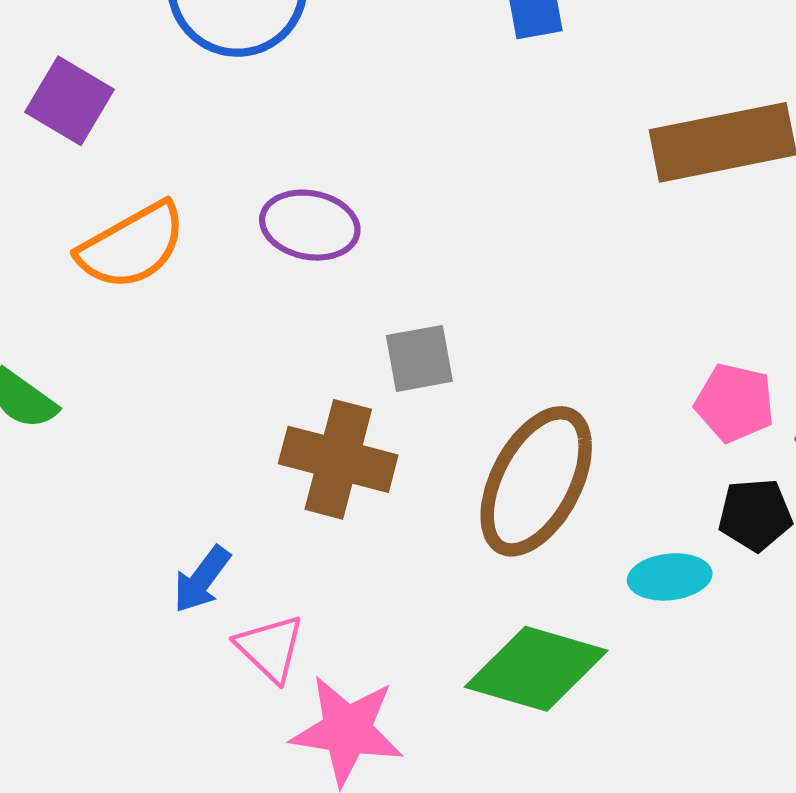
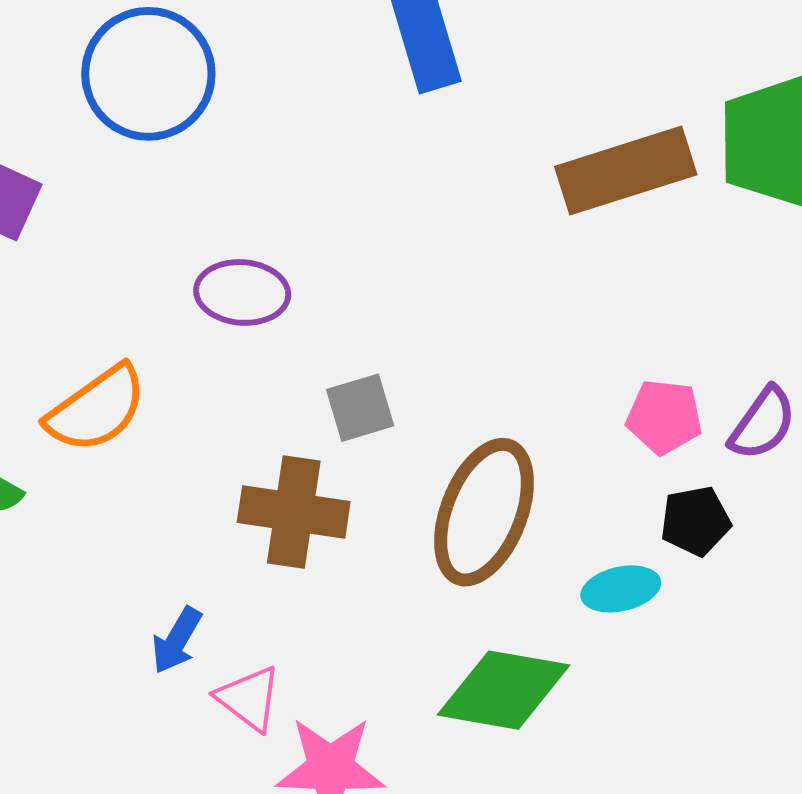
orange semicircle: (132, 246) -> (97, 409), moved

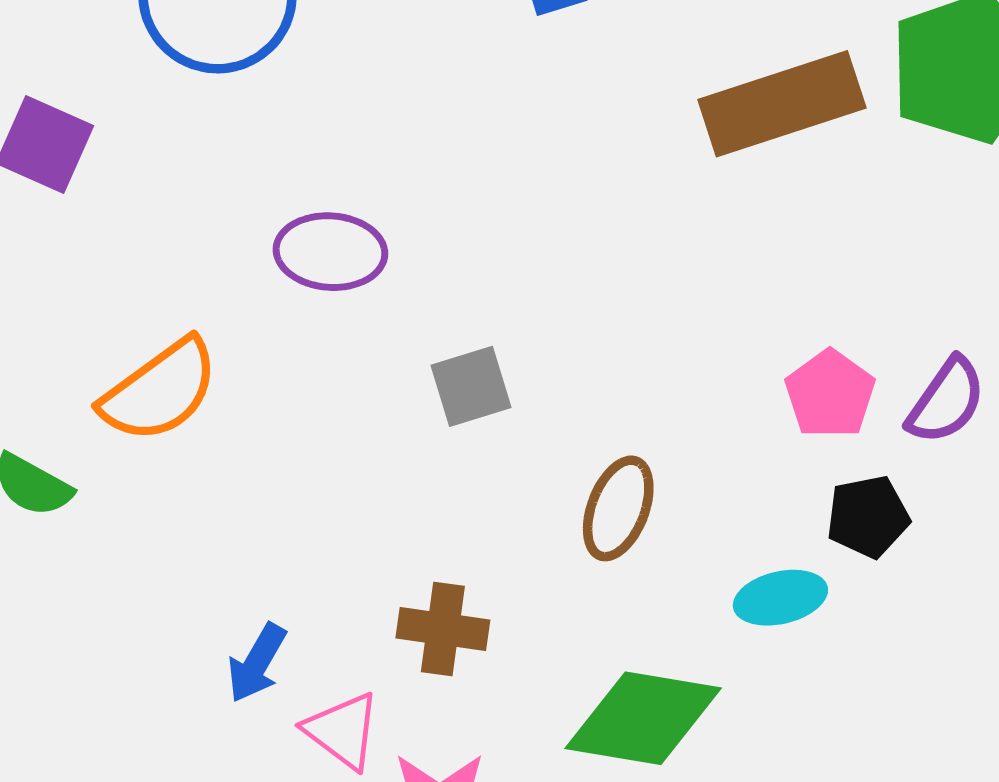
pink pentagon: (664, 417) -> (830, 394), turned 30
brown cross: (294, 512) -> (443, 629), moved, size x0.7
brown ellipse: (484, 512) -> (618, 508), size x0.6

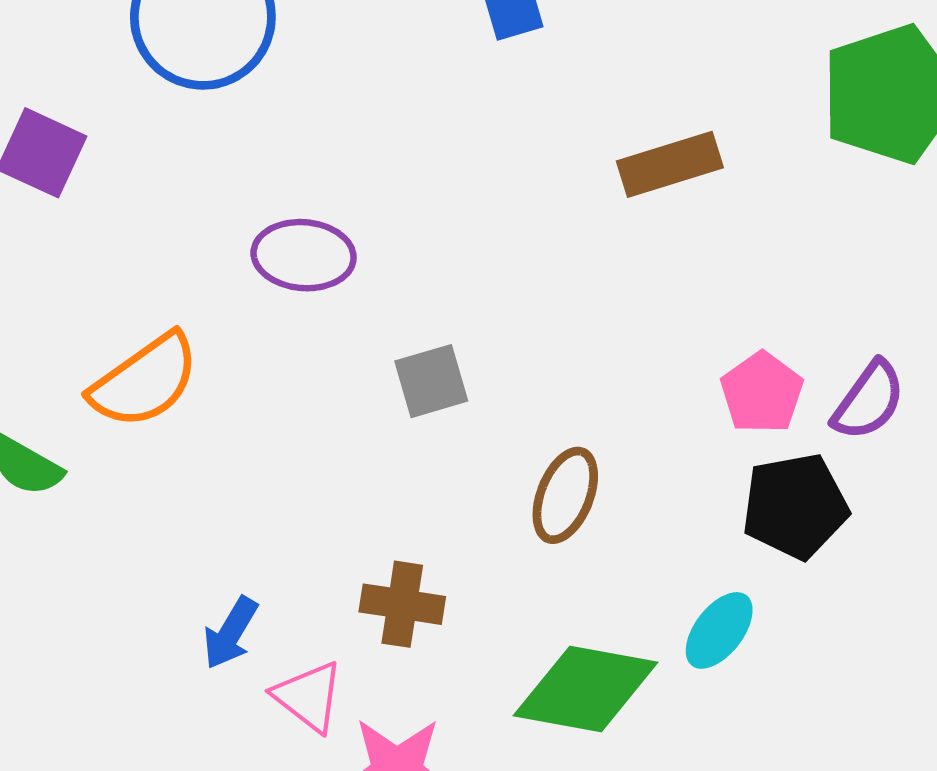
brown rectangle: (782, 104) -> (670, 164), moved, size x0.7
black pentagon: (868, 517) -> (795, 506), size x1.4
cyan ellipse: (780, 598) -> (719, 630), moved, turned -40

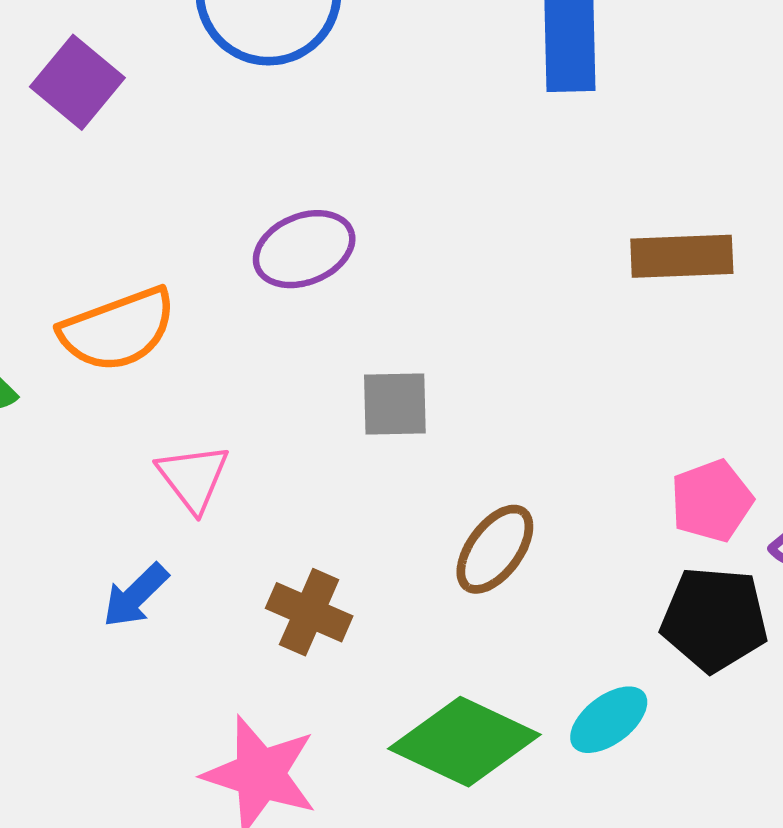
purple ellipse: (304, 255) -> (304, 249), turned -42
pink triangle: (309, 697) -> (193, 478), moved

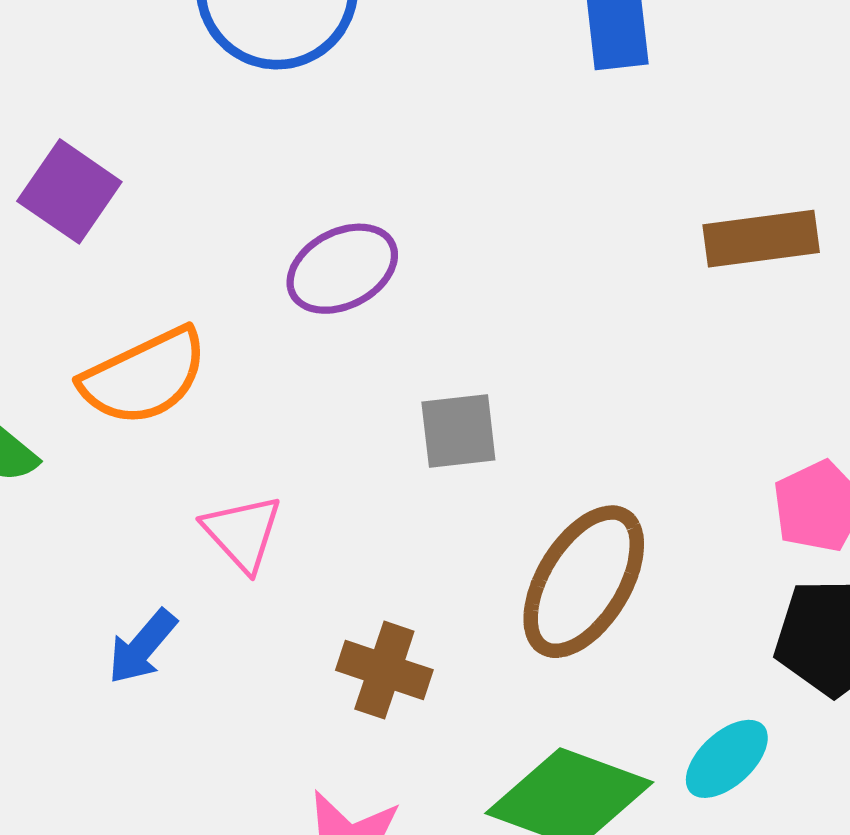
purple square: (77, 82) -> (69, 191), moved
brown ellipse: (495, 549) -> (584, 582), size x1.5
blue arrow: (135, 596) -> (142, 647), moved

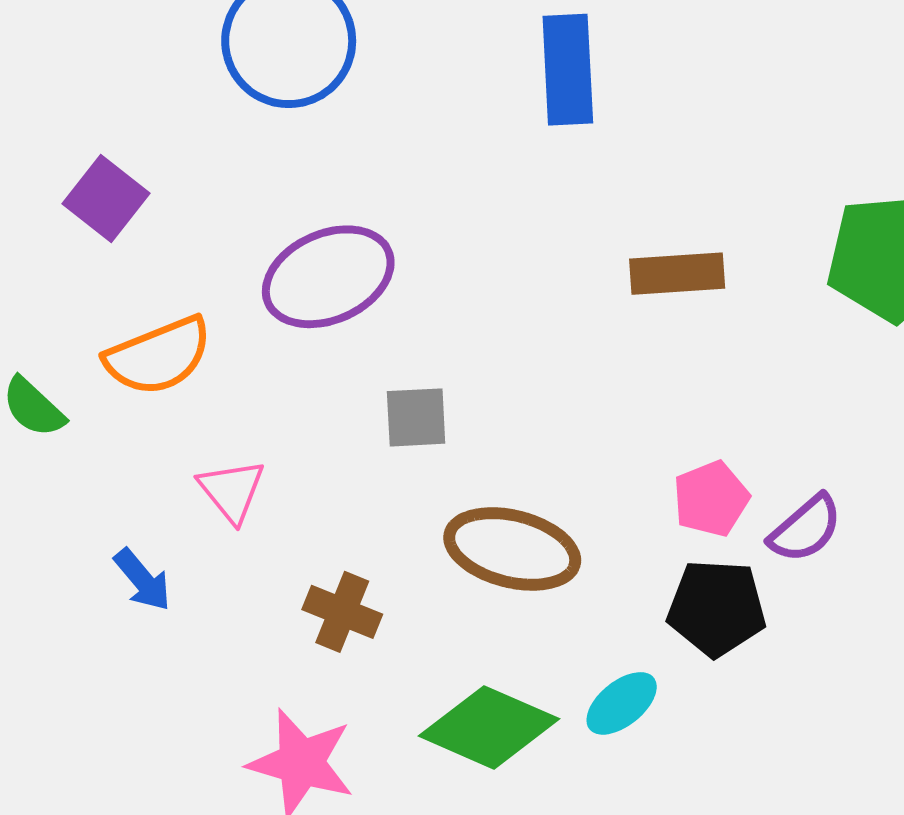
purple ellipse: (342, 269) -> (328, 277), size x1.4
brown ellipse: (584, 582) -> (512, 549), turned 69
blue arrow: (142, 647) -> (143, 580), turned -84

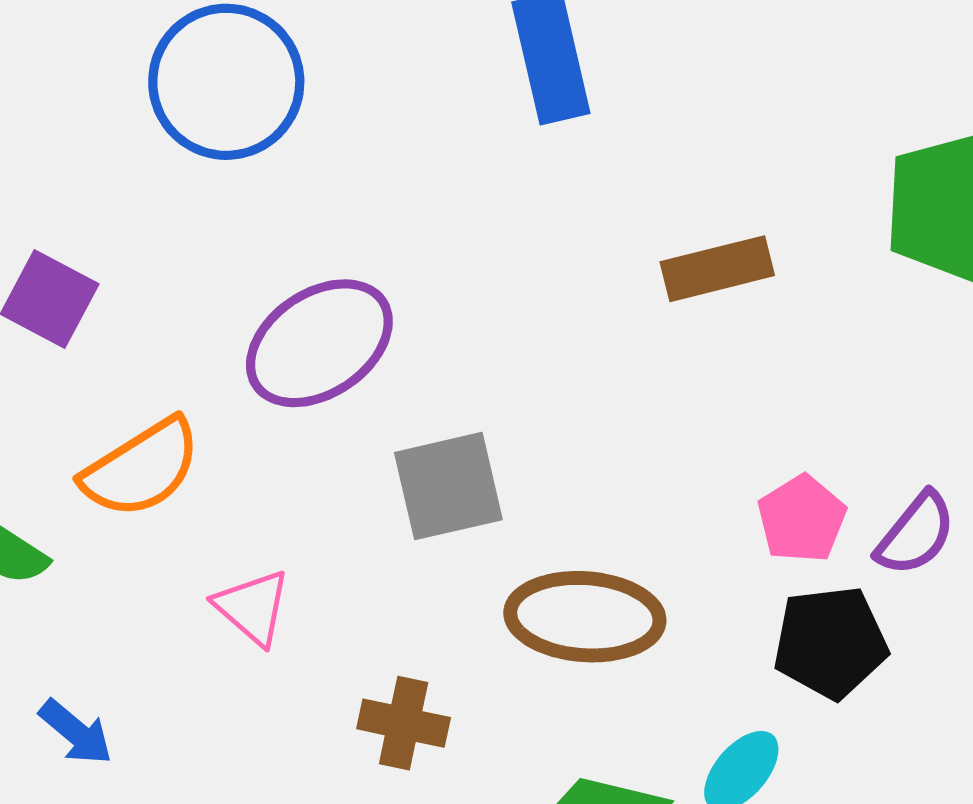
gray square: (416, 417) -> (448, 486), size x1.4
blue arrow: (143, 580) -> (76, 732), moved

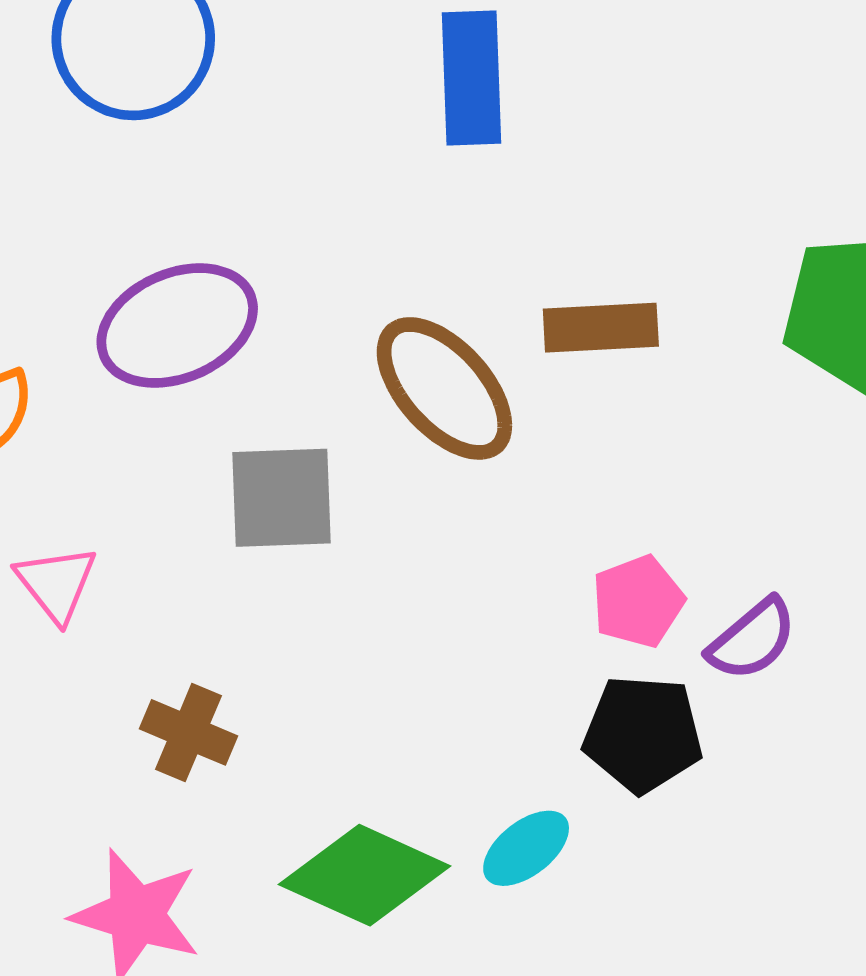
brown ellipse: (585, 617) -> (444, 388), moved, turned 33

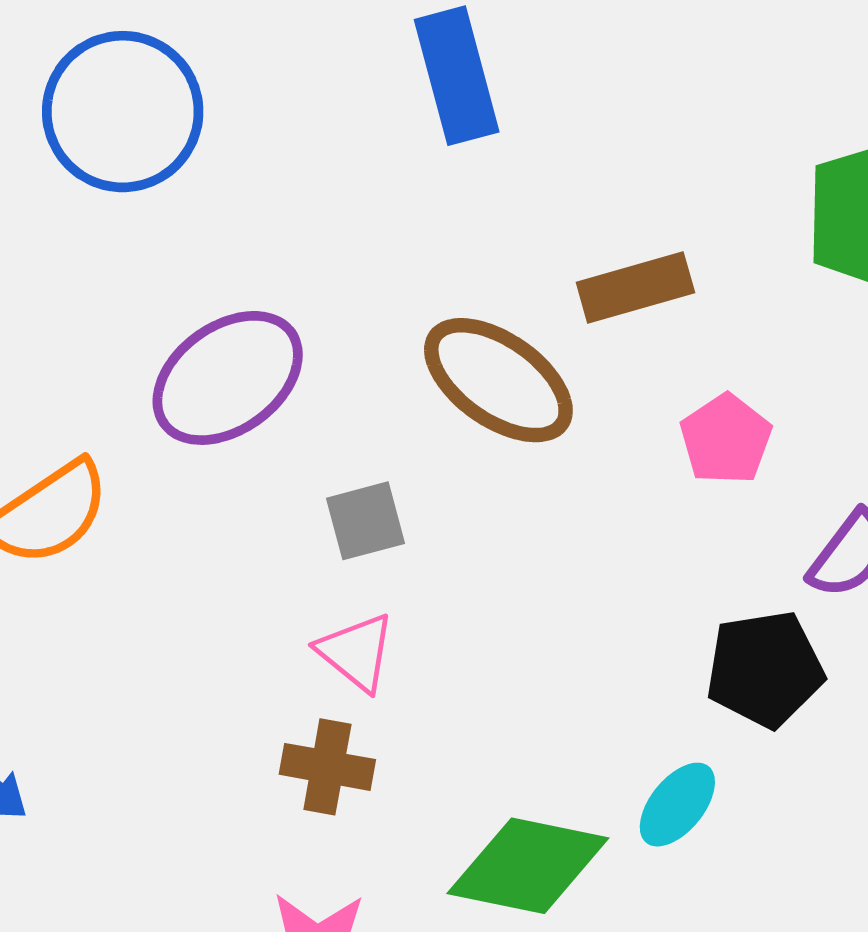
gray square: (281, 498) -> (366, 521), size x0.7
pink triangle: (56, 584) -> (356, 652), moved
pink pentagon: (638, 601) -> (726, 439), moved

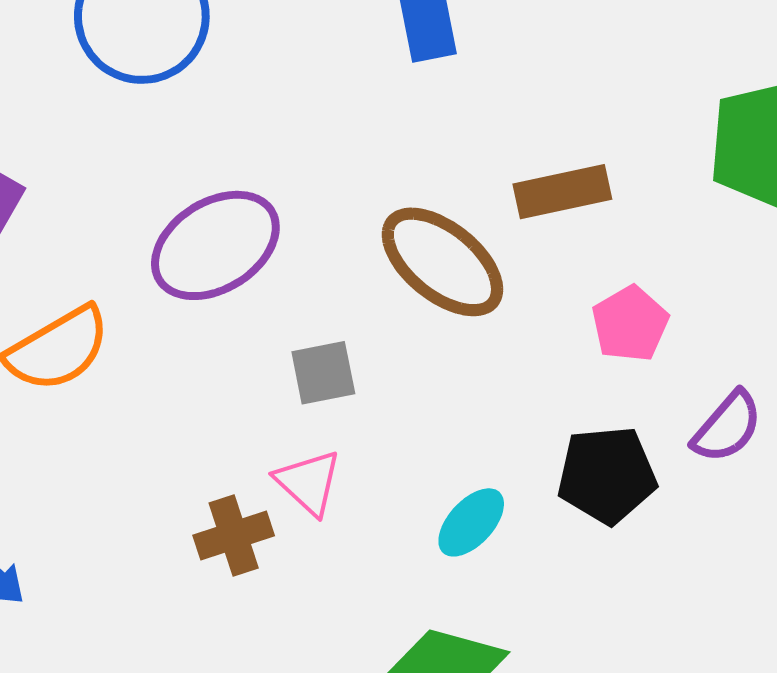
black pentagon: (765, 669) -> (607, 475), moved
brown cross: (327, 767) -> (234, 535), moved, turned -32
cyan ellipse: (677, 805) -> (471, 522), moved

